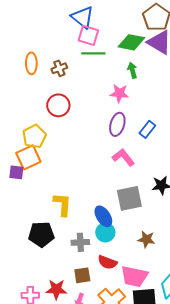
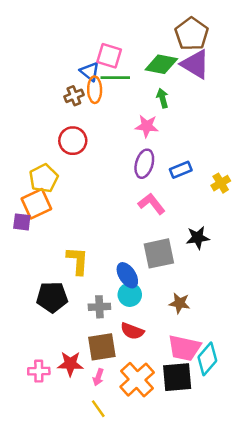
blue triangle: (82, 17) -> (90, 72), moved, size x0.7
orange ellipse: (31, 63) -> (95, 90), moved
blue rectangle: (147, 129) -> (181, 170), turned 30
brown square: (82, 275) -> (102, 347), size x1.4
pink trapezoid: (134, 276) -> (184, 348), moved

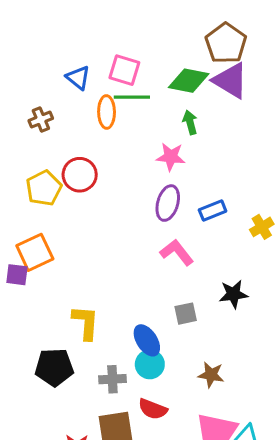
blue triangle: (90, 72) -> (78, 78), moved
brown cross: (74, 96) -> (41, 119), moved
yellow pentagon: (44, 178) -> (44, 188), moved
gray square: (159, 253) -> (186, 314), size x0.6

